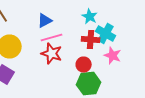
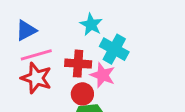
red cross: (91, 40) -> (78, 64), moved
pink star: (113, 56) -> (103, 75), moved

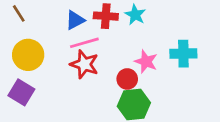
cyan cross: (114, 49) -> (183, 54), moved, turned -30
red cross: (78, 64) -> (106, 16), moved

